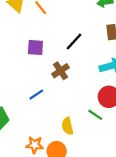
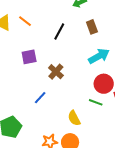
black line: (74, 42) -> (59, 31), moved

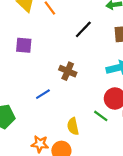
purple square: (29, 57) -> (24, 45), moved
brown cross: (56, 72) -> (68, 71), turned -35

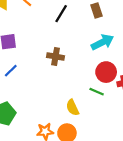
blue line: (43, 94) -> (11, 71), moved

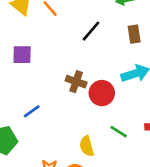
blue line: (11, 71) -> (32, 111), moved
red circle: (106, 72) -> (102, 93), moved

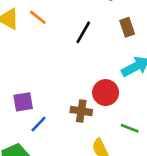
purple square: (22, 55) -> (23, 102), moved
brown cross: (76, 82) -> (81, 111), moved

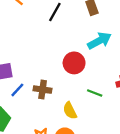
brown cross: (81, 111) -> (43, 90), moved

